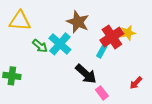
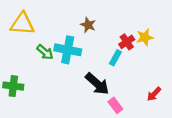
brown star: (78, 22) -> (88, 25), size x0.6
red cross: (112, 37) -> (127, 42), size x0.6
cyan cross: (60, 44) -> (68, 50), turned -30

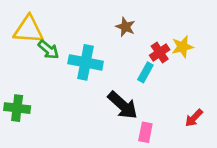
brown star: (88, 25) -> (125, 27), moved
green arrow: (45, 52) -> (48, 50), moved
pink rectangle: (115, 105) -> (145, 132), turned 49

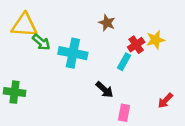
black arrow: (123, 105) -> (105, 90), size x0.7

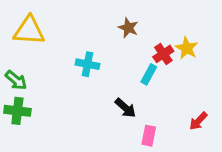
yellow star: (156, 40) -> (187, 48), turned -30
green arrow: (41, 42) -> (16, 80), moved
cyan cross: (73, 53) -> (87, 64), size x0.7

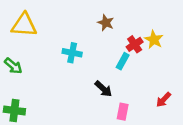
green cross: (17, 111) -> (14, 110), moved

